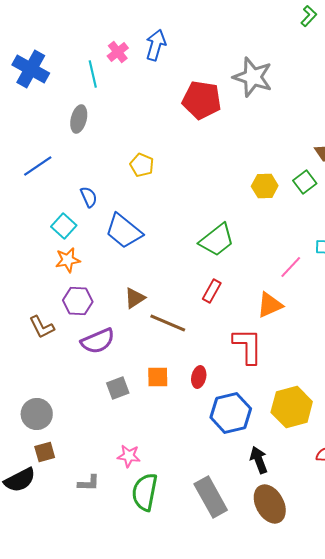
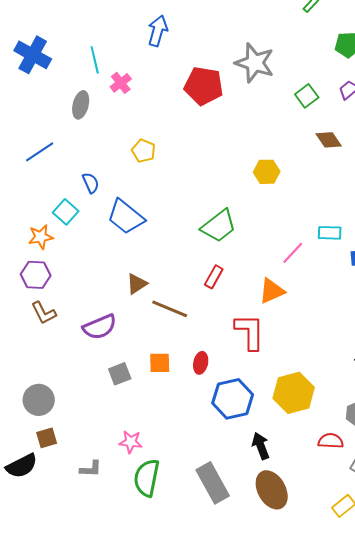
pink cross: (118, 52) -> (121, 83), moved
green square: (305, 182) -> (307, 96), moved
orange star: (68, 260) -> (41, 237), moved
purple hexagon: (78, 301) -> (36, 275), moved

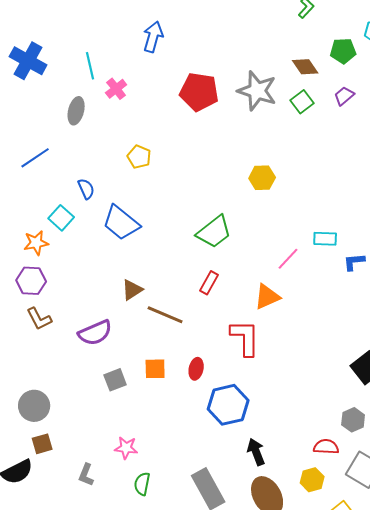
gray star: (255, 63) -> (257, 91), moved
brown diamond: (329, 140) -> (305, 67), moved
yellow hexagon: (294, 393) -> (312, 480), moved, size x0.6
gray L-shape: (91, 469) -> (86, 475), turned 110
green semicircle: (147, 478) -> (142, 484), size x0.6

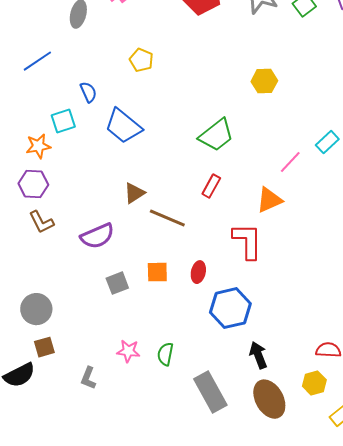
cyan square: (61, 218) -> (63, 121), turned 30
cyan rectangle: (325, 239) -> (327, 142), turned -45
green semicircle: (142, 484) -> (165, 354), moved

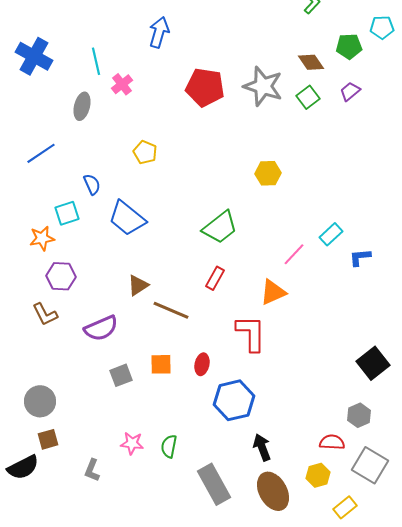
purple hexagon: (33, 184) -> (61, 276), moved

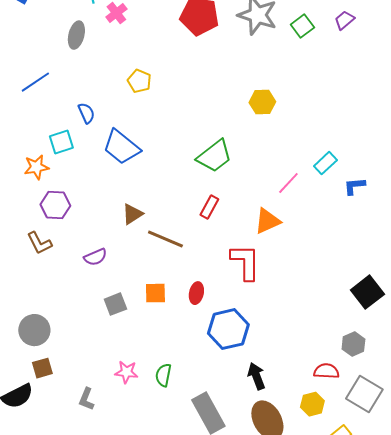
purple semicircle: (101, 328) -> (95, 257), size x0.7

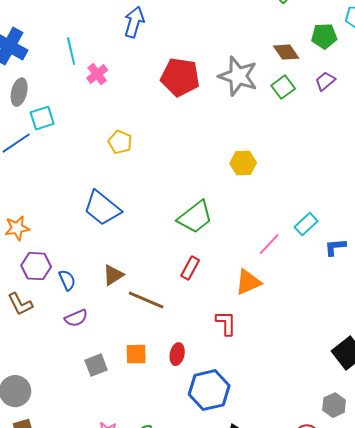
gray ellipse: (76, 35) -> (19, 92), moved
blue semicircle: (86, 113) -> (67, 280), moved
cyan square: (61, 142) -> (42, 118), moved
red L-shape: (245, 262) -> (226, 323), size x0.7

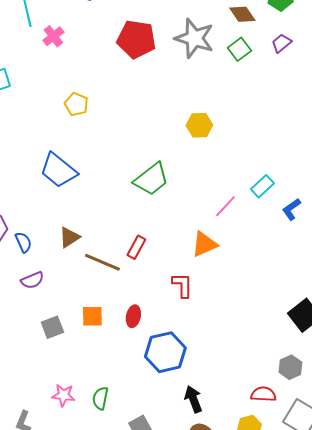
blue L-shape: (335, 247) -> (291, 209), turned -30
red rectangle: (190, 268) -> (136, 247), moved

